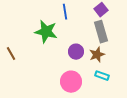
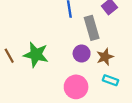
green star: (46, 32) -> (36, 55), moved
gray rectangle: (101, 32) -> (92, 28), moved

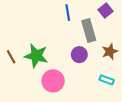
brown star: (105, 57) -> (110, 51), moved
pink circle: (76, 87) -> (53, 81), moved

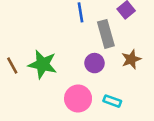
cyan rectangle: (107, 80) -> (112, 101), moved
pink circle: (53, 81) -> (78, 99), moved

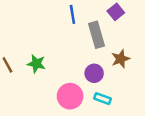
purple circle: (95, 63) -> (94, 73), moved
green star: (43, 64) -> (36, 64), size x0.7

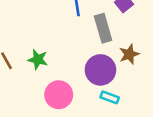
purple circle: (94, 73) -> (100, 70), size x1.5
pink circle: (70, 96) -> (59, 95), moved

